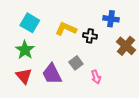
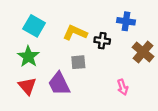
gray square: (76, 63) -> (78, 62), moved, turned 32
pink arrow: (96, 77) -> (123, 87), moved

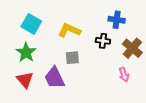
black cross: (102, 41) -> (103, 41), moved
pink arrow: (123, 87) -> (124, 75), moved

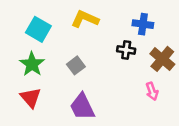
yellow L-shape: (69, 30) -> (85, 19), moved
gray square: (72, 58) -> (76, 65), moved, turned -32
purple trapezoid: (54, 78) -> (82, 107), moved

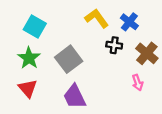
yellow L-shape: (85, 19) -> (97, 18), moved, turned 30
blue cross: (143, 24) -> (129, 22), turned 30
gray square: (76, 65) -> (69, 59), size x1.6

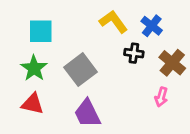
cyan square: (35, 27) -> (41, 31), turned -30
pink arrow: (138, 83) -> (161, 97), turned 35
red triangle: (28, 88) -> (33, 104), turned -36

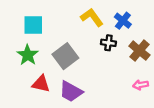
pink arrow: (161, 97) -> (141, 85), moved, turned 64
red triangle: (33, 104) -> (41, 84), moved
purple trapezoid: (87, 113) -> (71, 92), turned -35

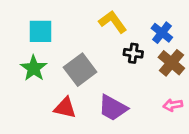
blue cross: (123, 21) -> (162, 33), moved
red triangle: (41, 84) -> (65, 108), moved
purple trapezoid: (71, 92) -> (113, 108), moved

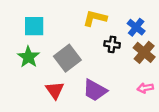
yellow L-shape: (113, 22) -> (95, 18), turned -40
red triangle: (65, 108) -> (55, 90), turned 42

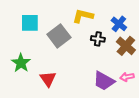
green star: (28, 57) -> (21, 63), moved
gray square: (67, 58) -> (59, 36), moved
purple trapezoid: (95, 90) -> (104, 81), moved

